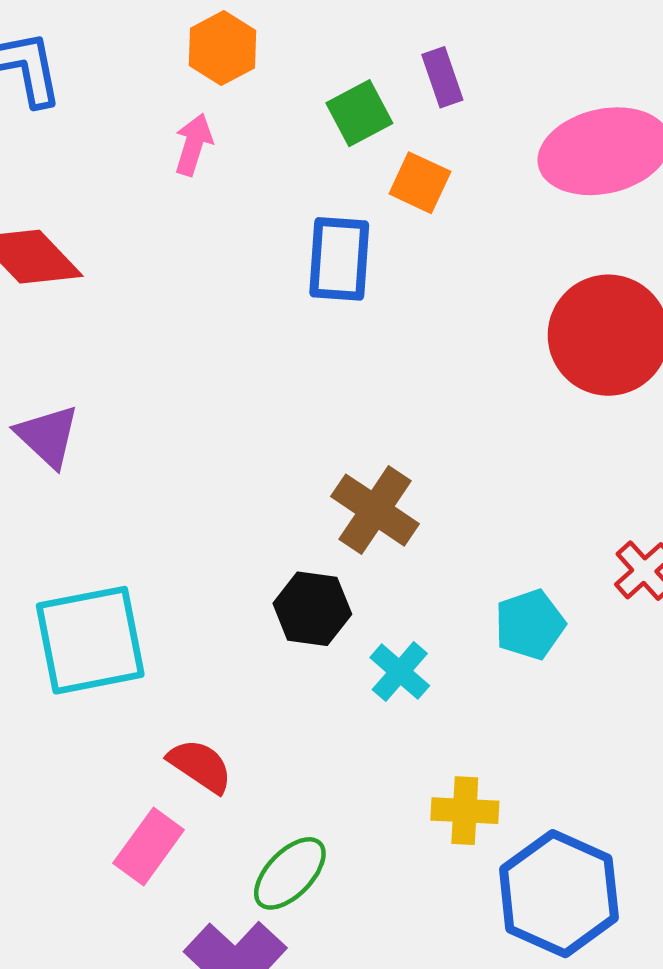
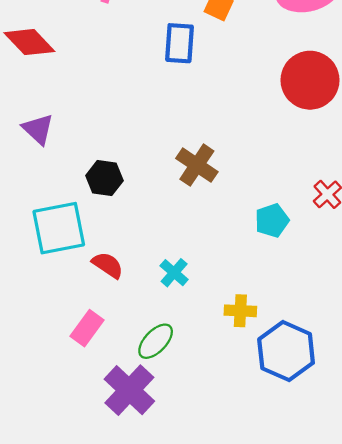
black hexagon: (312, 609) -> (104, 178), moved
cyan cross: (400, 672) -> (174, 273), moved
red semicircle: (200, 766) -> (108, 265), moved

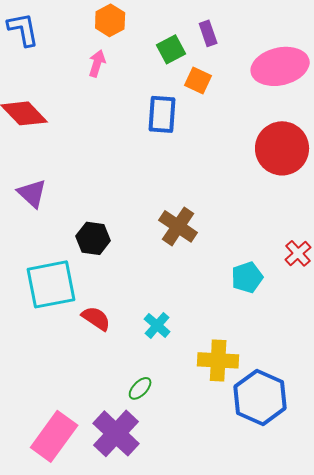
yellow cross: (240, 311) -> (218, 360), size x1.4
pink rectangle: (87, 328) -> (54, 436), moved, size x1.5
green ellipse: (156, 341) -> (140, 388), size x0.7

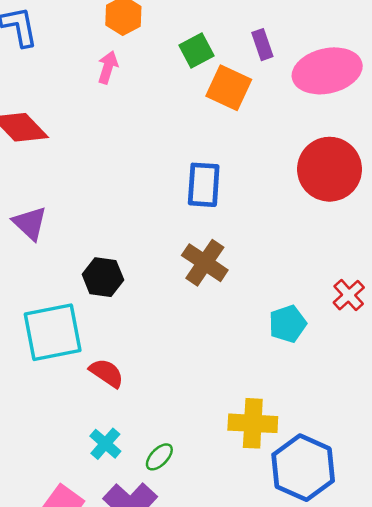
purple rectangle: (208, 33) -> (262, 45), moved
orange square: (198, 80) -> (229, 88), size x1.4
blue rectangle: (162, 114) -> (204, 185), moved
cyan cross: (157, 325) -> (105, 444), moved

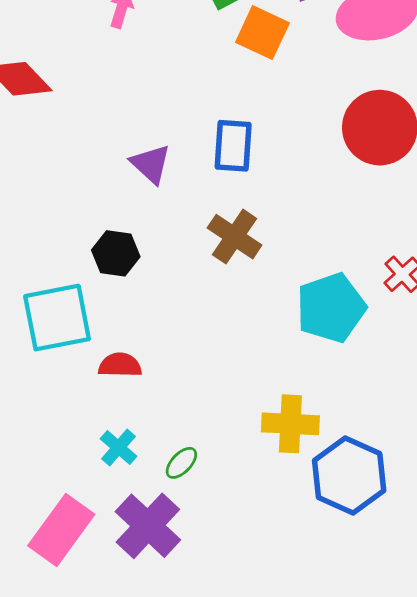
purple triangle: (30, 223) -> (151, 164), moved
cyan pentagon: (288, 324) -> (331, 308), size x1.6
red semicircle: (107, 373) -> (120, 365), turned -33

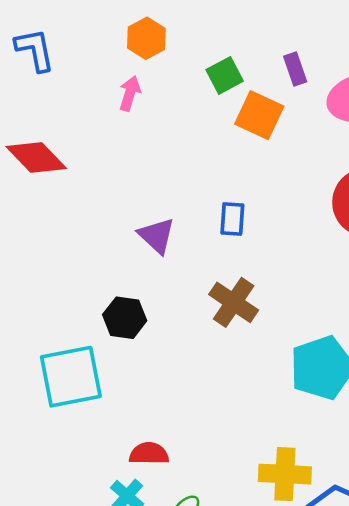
blue rectangle: (233, 146) -> (232, 219), size x0.7
red semicircle: (120, 365) -> (149, 454), moved

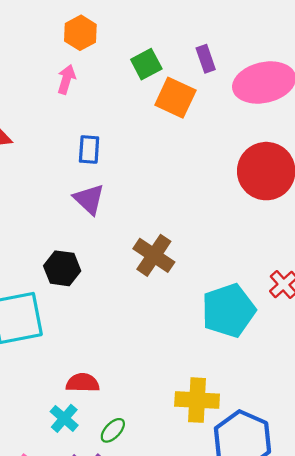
blue rectangle: (232, 219) -> (89, 149), moved

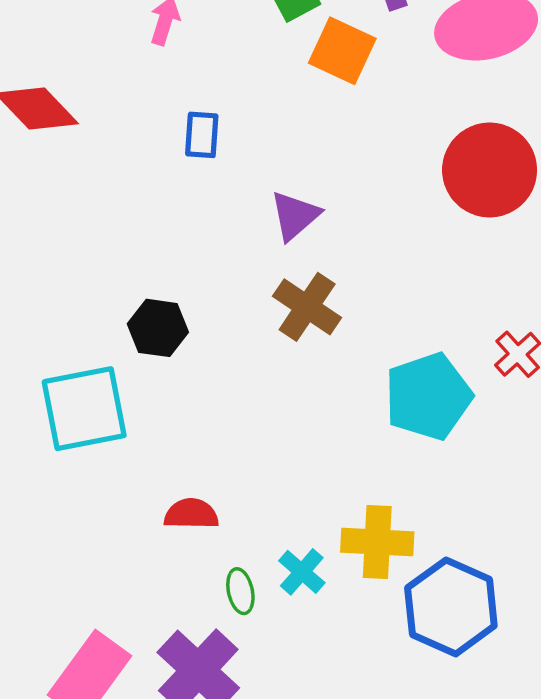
purple triangle: (89, 199) -> (295, 216), moved, turned 36
cyan cross: (64, 418) -> (302, 572), moved
green ellipse: (113, 430) -> (240, 591), turned -56

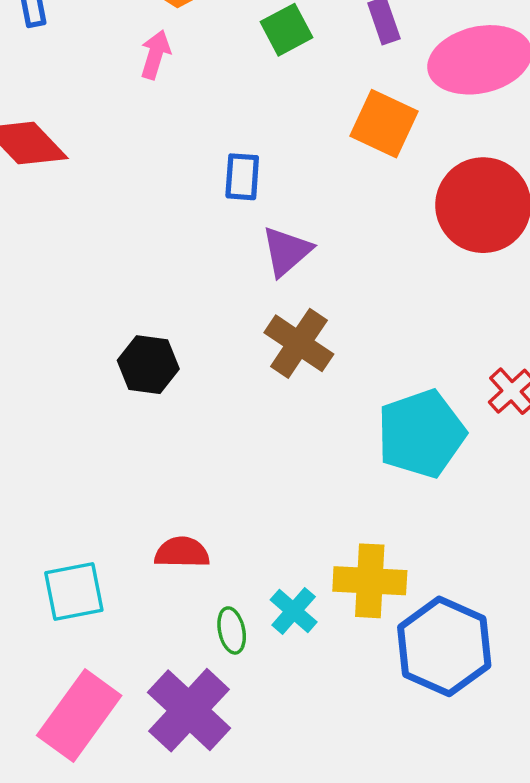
orange square: (342, 51) -> (384, 124), moved
blue rectangle: (202, 135) -> (242, 177), moved
cyan square: (84, 409) -> (74, 591), moved, size x0.7

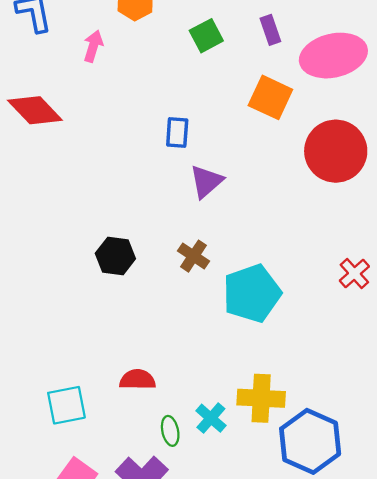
pink arrow: (155, 54) -> (93, 46), moved
brown cross: (299, 343) -> (194, 256), moved, size x0.7
cyan pentagon: (421, 434) -> (252, 293), moved

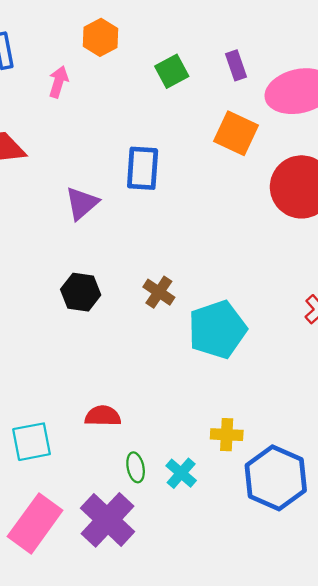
blue rectangle: (177, 132) -> (143, 168), size x1.4
purple triangle: (206, 181) -> (82, 203), moved
yellow cross: (261, 398) -> (227, 435), size x0.7
cyan cross: (211, 418) -> (181, 473), moved

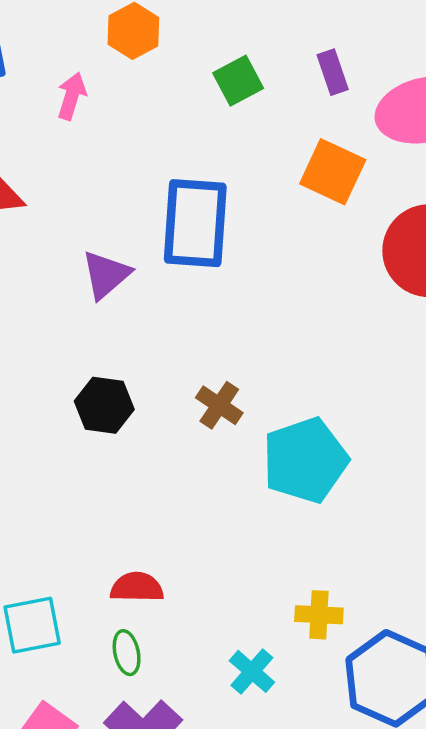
blue rectangle: (143, 168) -> (195, 223), size x1.4
green ellipse: (136, 467) -> (127, 653), moved

